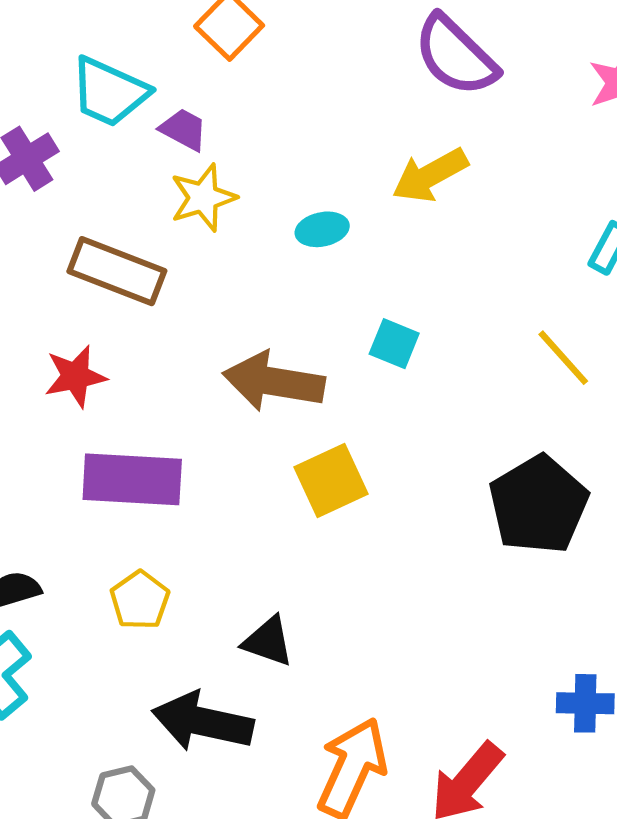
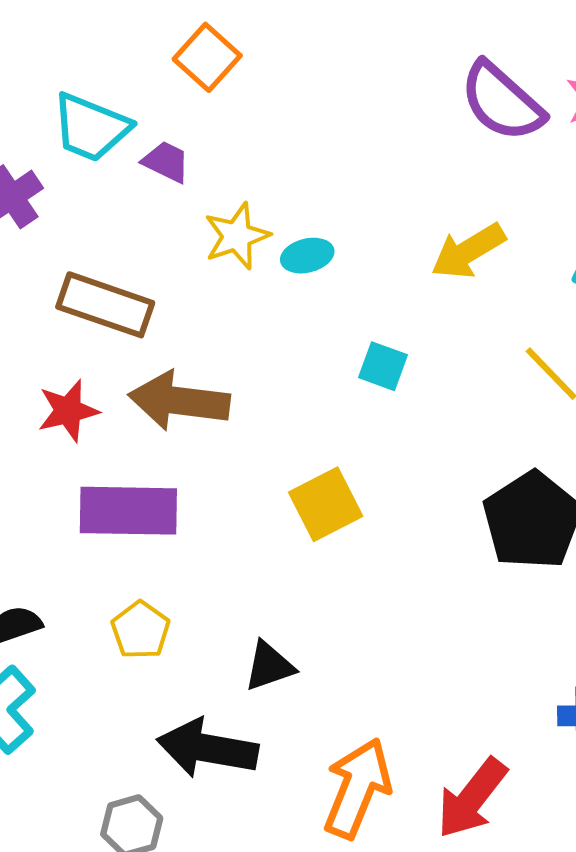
purple semicircle: (456, 56) -> (502, 102), moved
yellow arrow: (430, 175) -> (468, 251), moved
yellow star: (203, 198) -> (237, 236), moved
brown arrow: (274, 382) -> (179, 401), moved
black triangle: (268, 641) -> (269, 666), turned -36

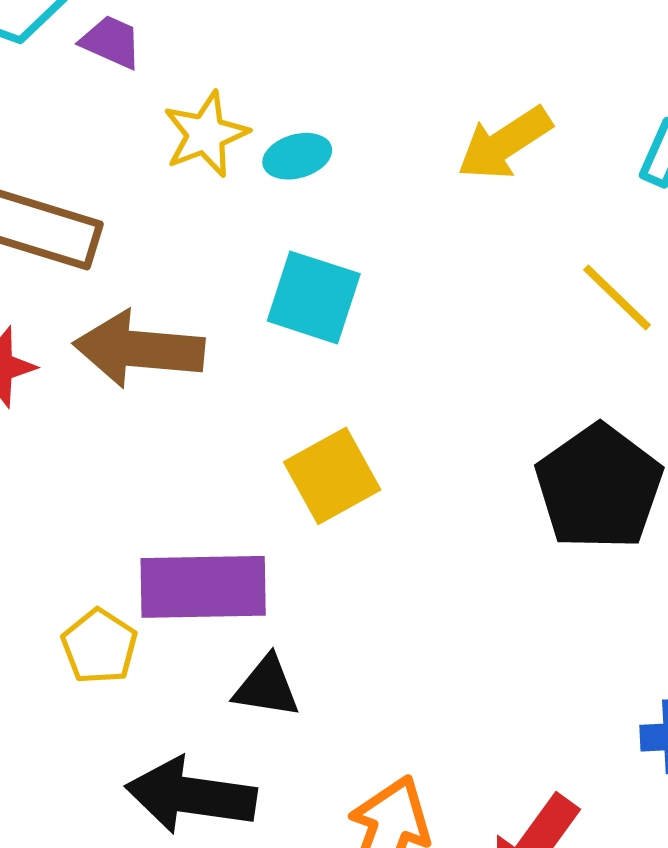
cyan square: (383, 366) -> (314, 297), moved, size x1.5
purple rectangle: (128, 511) -> (203, 587), moved
black triangle: (269, 666) -> (267, 687), turned 30

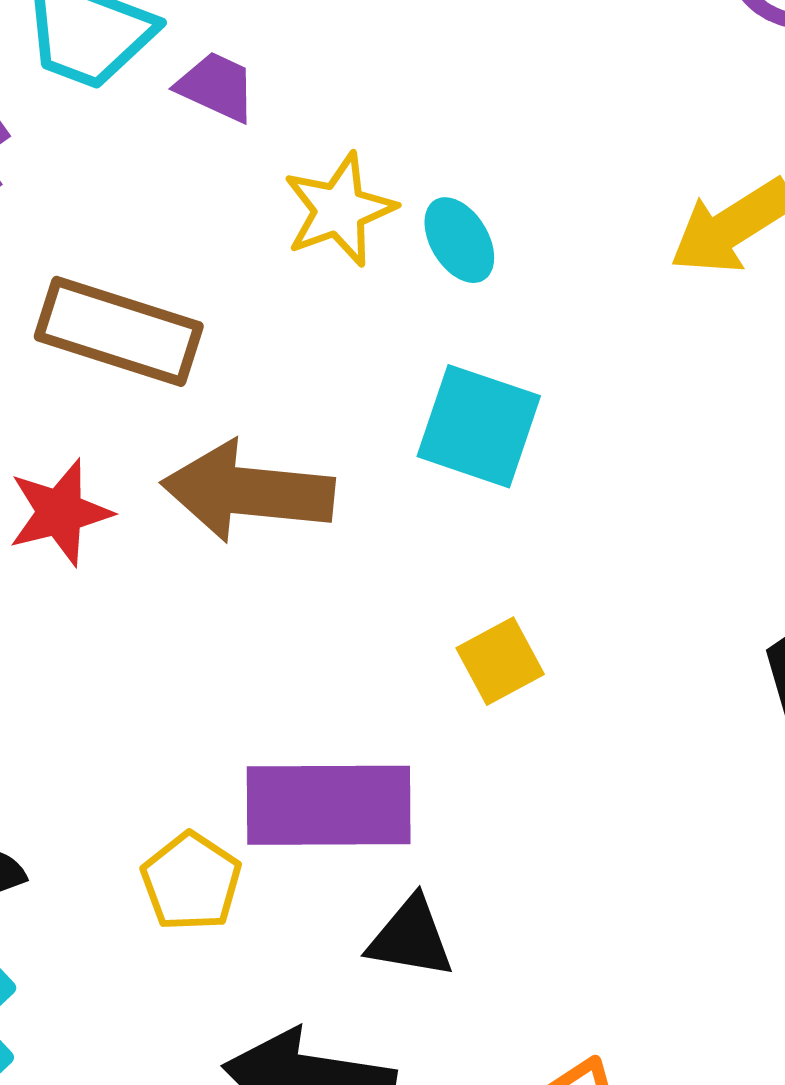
cyan ellipse: (297, 156) -> (459, 240), turned 74
yellow square: (332, 476) -> (500, 661), size x0.7

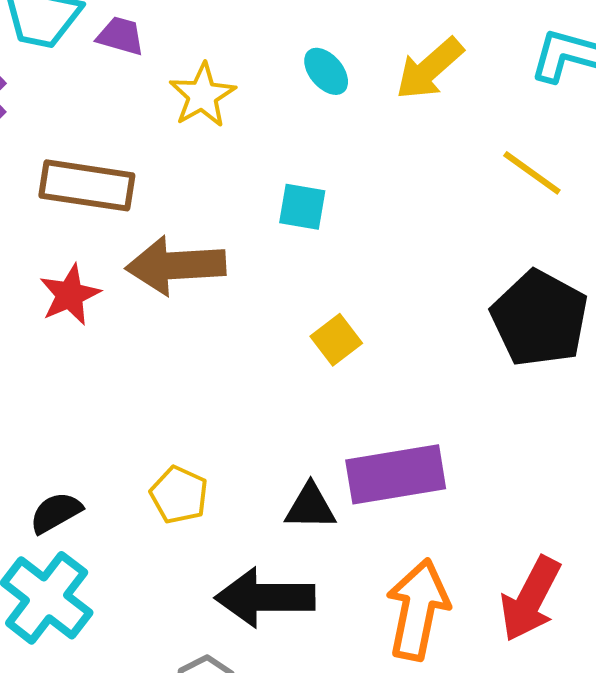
cyan ellipse: (459, 240) -> (326, 71), moved
cyan square: (479, 426) -> (302, 207), size x0.7
purple rectangle: (329, 805) -> (396, 474), moved

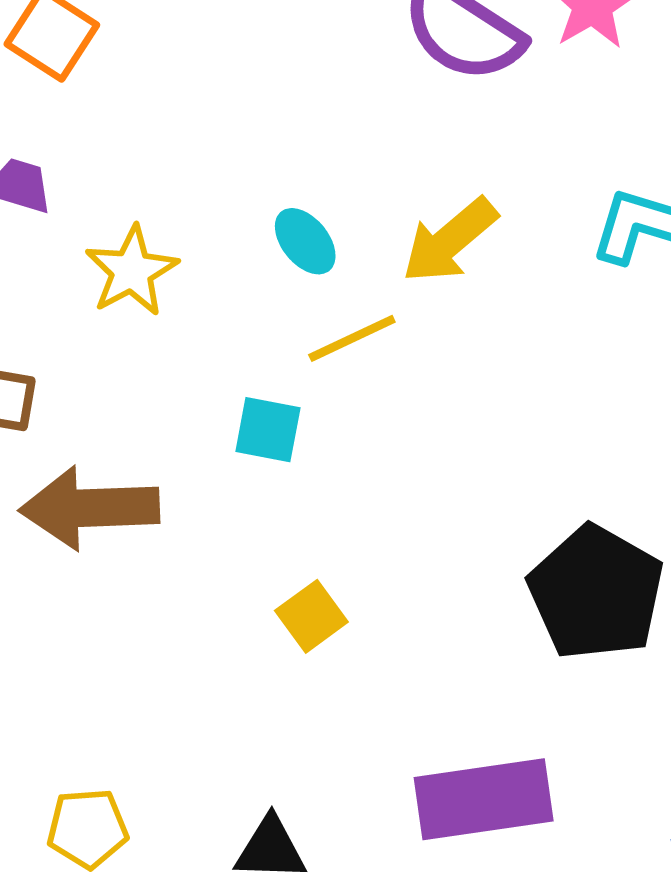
yellow line: (532, 173) -> (352, 338), moved, turned -62
purple rectangle: (396, 474) -> (484, 799), moved
yellow pentagon: (179, 495) -> (88, 828), turned -30

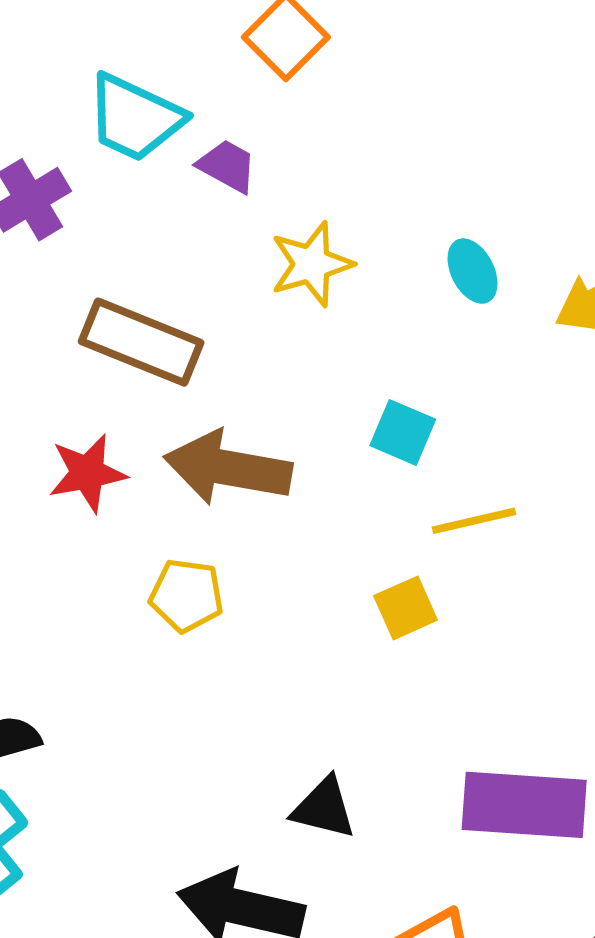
yellow line: (352, 338) -> (474, 521), moved
yellow pentagon: (88, 828) -> (187, 595), moved

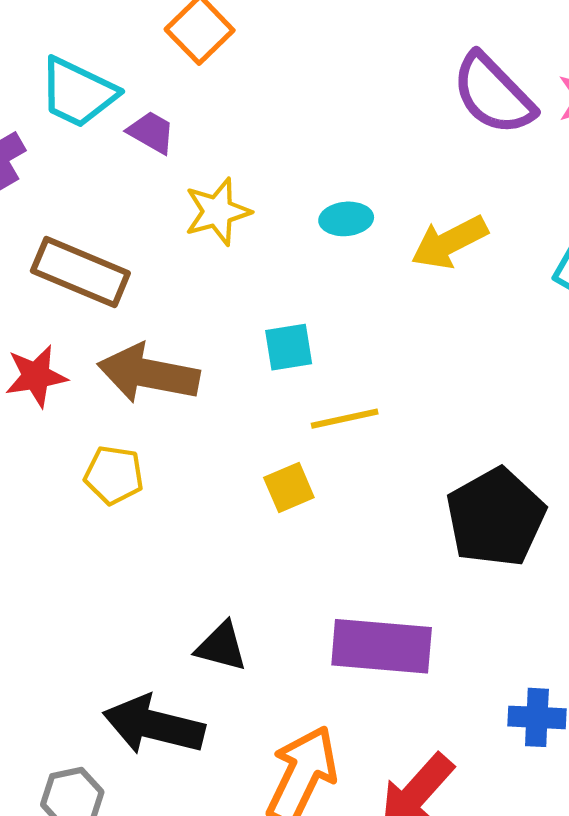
cyan ellipse: (473, 271) -> (346, 219), turned -69
cyan square: (403, 432) -> (289, 347), turned -33

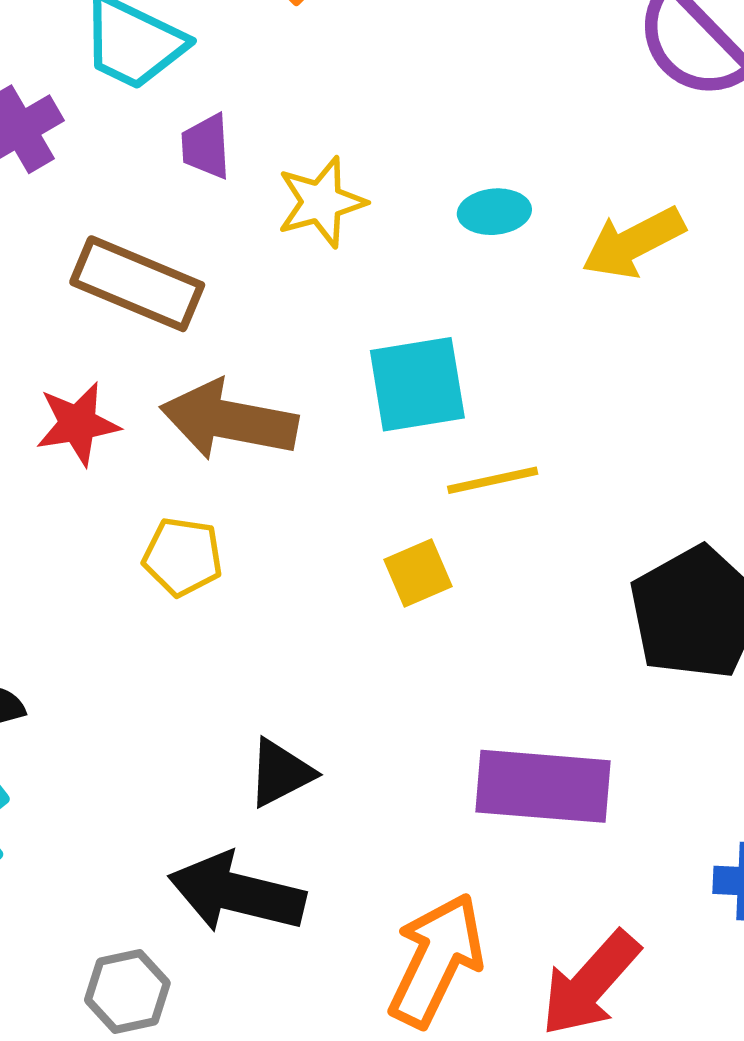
purple trapezoid: (151, 132) -> (206, 146), moved, turned -123
cyan square: (289, 347) -> (417, 384), size x1.5
black triangle: (221, 647) -> (280, 773), moved, turned -42

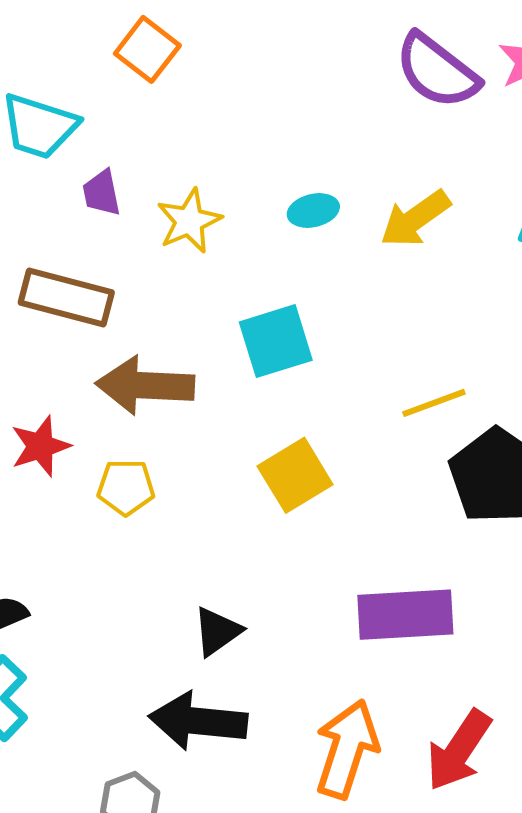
red star: (78, 424) -> (40, 446), moved
yellow line: (493, 480) -> (434, 403), moved
yellow square: (418, 573) -> (295, 475), size x1.5

